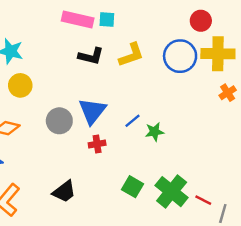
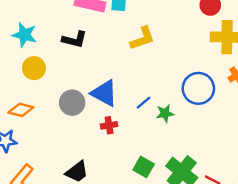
black L-shape: (91, 56) -> (74, 40), moved
blue circle: (180, 56) -> (198, 88), moved
blue triangle: (92, 111) -> (104, 93), turned -40

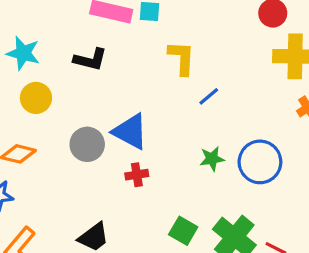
yellow L-shape: (142, 38) -> (182, 58), turned -68
blue circle: (198, 88) -> (260, 162), moved
blue line: (144, 103) -> (209, 96), moved

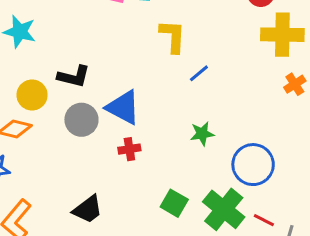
black L-shape: (90, 60) -> (74, 76), moved
yellow circle: (36, 98) -> (32, 95), moved
blue circle: (260, 162) -> (253, 165), moved

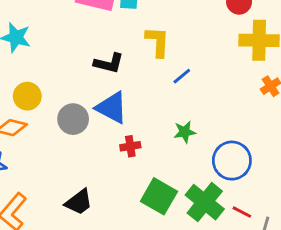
black L-shape: (74, 76) -> (109, 63), moved
red cross: (129, 149) -> (130, 146), moved
green square: (174, 203) -> (159, 196), size x1.4

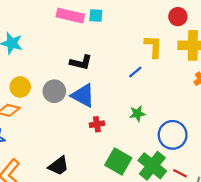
yellow L-shape: (157, 42) -> (153, 46), moved
gray circle: (73, 119) -> (54, 91), moved

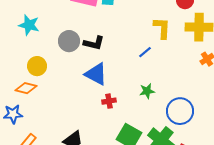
gray circle: (54, 91) -> (69, 41), moved

